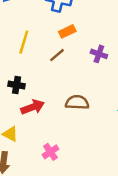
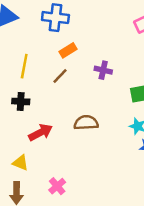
black cross: (17, 85) -> (21, 101), moved
pink cross: (50, 152) -> (57, 186), moved

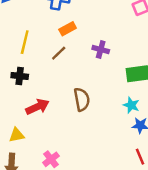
brown semicircle: (86, 123) -> (82, 99), turned 80
yellow triangle: (20, 163) -> (17, 135), turned -35

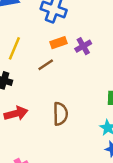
purple cross: (101, 49) -> (83, 46), moved, turned 35

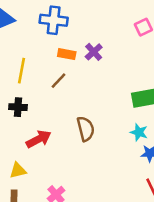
orange rectangle: (58, 43) -> (67, 54), turned 42

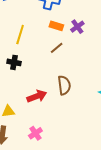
brown line: (59, 81) -> (57, 48), moved
red arrow: (39, 139) -> (37, 96), moved

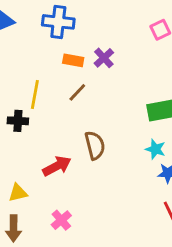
yellow line: (20, 35) -> (35, 94), moved

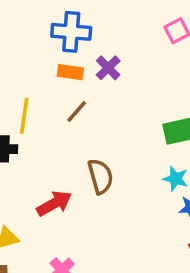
blue cross: (58, 22) -> (71, 32), moved

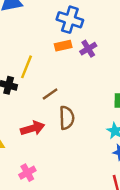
orange rectangle: (70, 72) -> (63, 46), turned -35
brown line: (77, 112) -> (50, 94), moved

